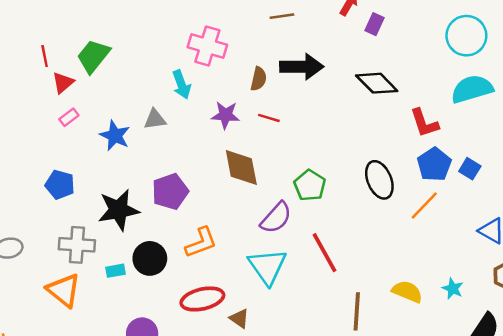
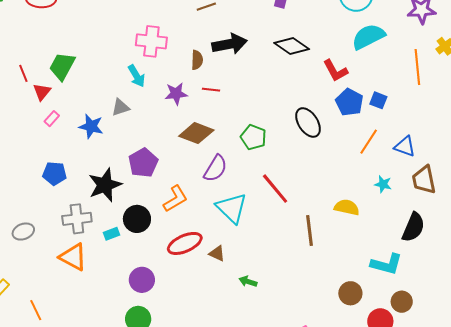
brown diamond: (241, 167) -> (196, 133), turned -48
orange line: (424, 205) -> (369, 142), moved
purple semicircle: (276, 218) -> (215, 168), moved
cyan star: (453, 289) -> (383, 184), moved

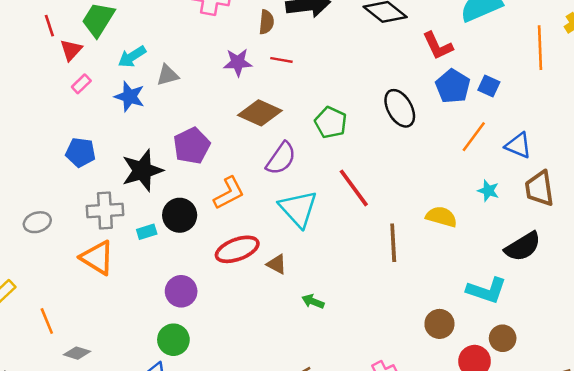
cyan arrow: (136, 76) -> (132, 57), moved, turned 85
black semicircle: (413, 227) -> (523, 247), turned 32

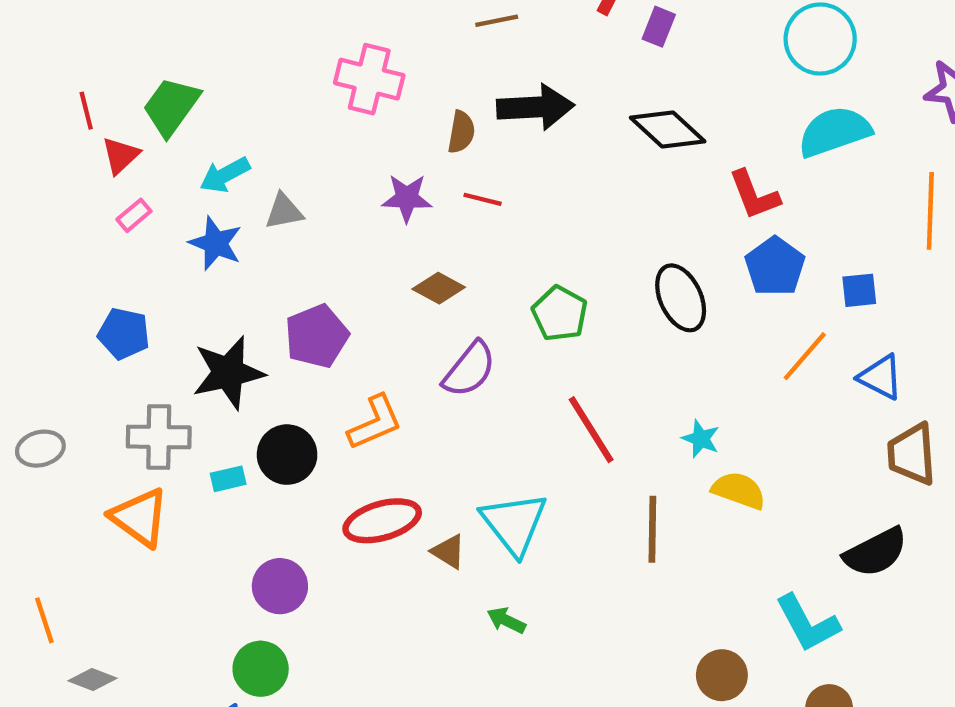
blue square: (489, 86) -> (859, 290), moved, turned -35
brown diamond: (260, 113) -> (439, 288), size x0.7
cyan star: (488, 191) -> (701, 439), moved
cyan triangle: (298, 209) -> (514, 524), moved
cyan L-shape: (487, 290) -> (807, 623), turned 39

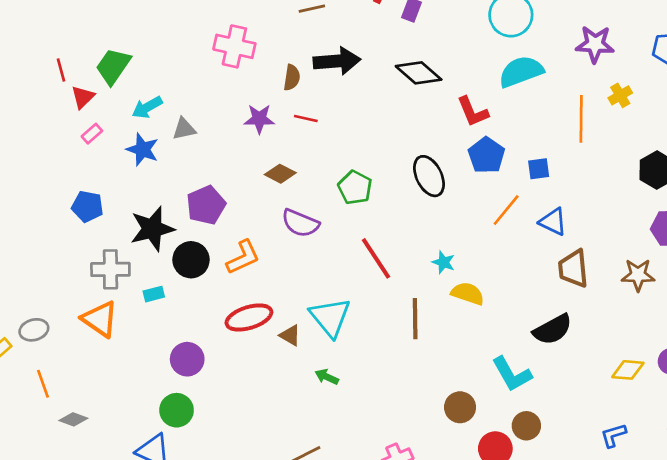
purple semicircle: (469, 369) -> (300, 223), turned 75
gray ellipse: (40, 449) -> (34, 330), moved
black circle: (287, 455) -> (191, 260), moved

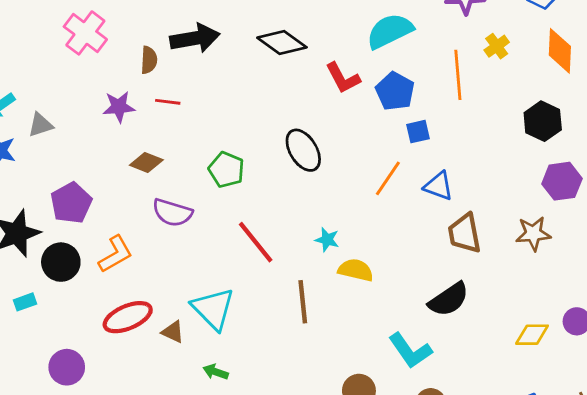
pink cross: (234, 46) -> (85, 33), turned 30
blue pentagon: (486, 155) -> (395, 91), moved

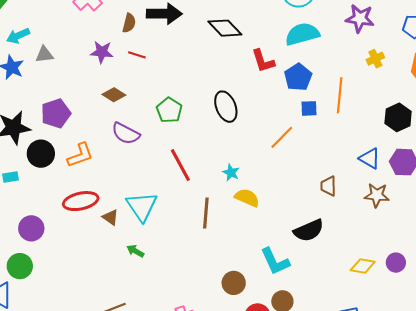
orange line: (458, 75) -> (340, 95), moved
blue triangle: (439, 186) -> (370, 158), moved
brown trapezoid: (465, 233) -> (328, 186), size x0.7

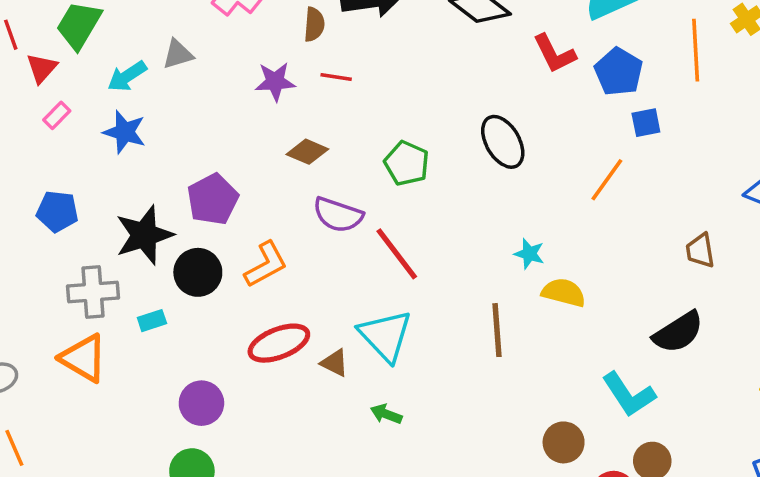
gray triangle: (44, 55) -> (178, 54), moved
orange line: (340, 95) -> (696, 50), moved
red line: (180, 165) -> (397, 254), moved

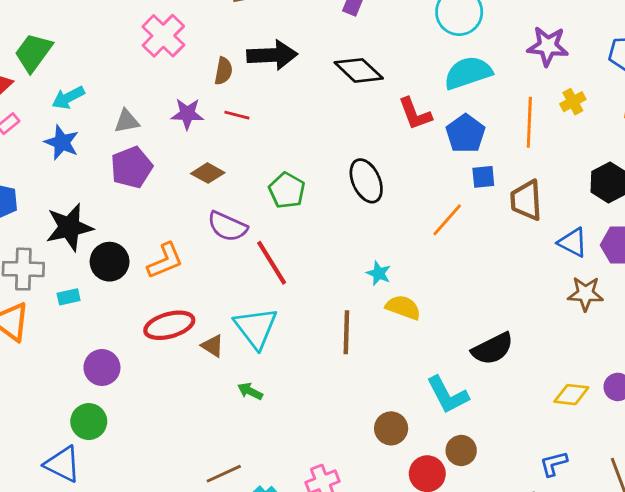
gray triangle: (178, 54) -> (127, 121), moved
purple pentagon: (213, 199) -> (131, 167), moved
brown trapezoid: (700, 251) -> (526, 200), moved, size x1.4

